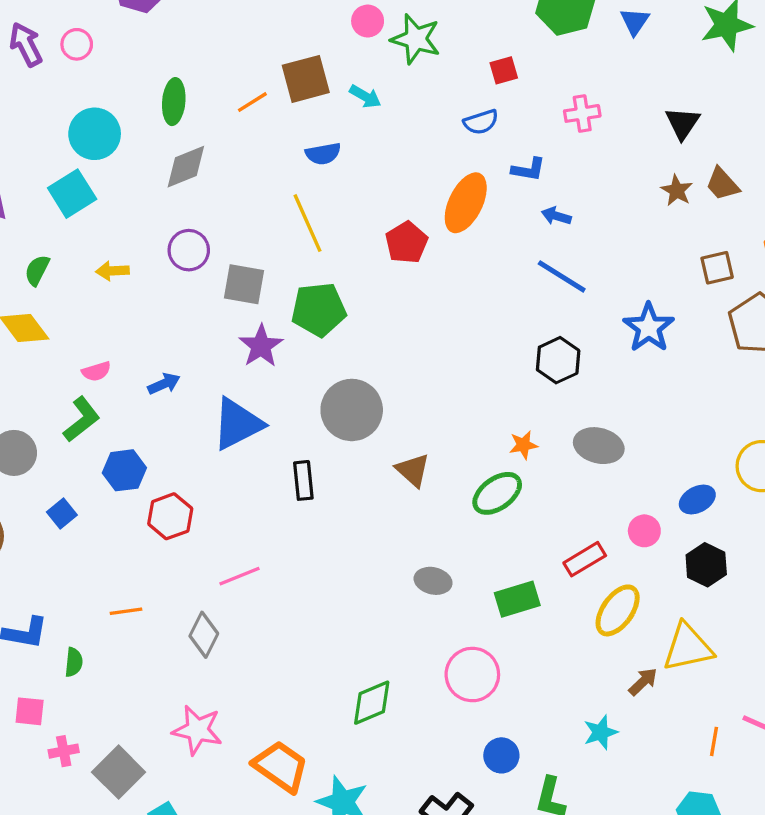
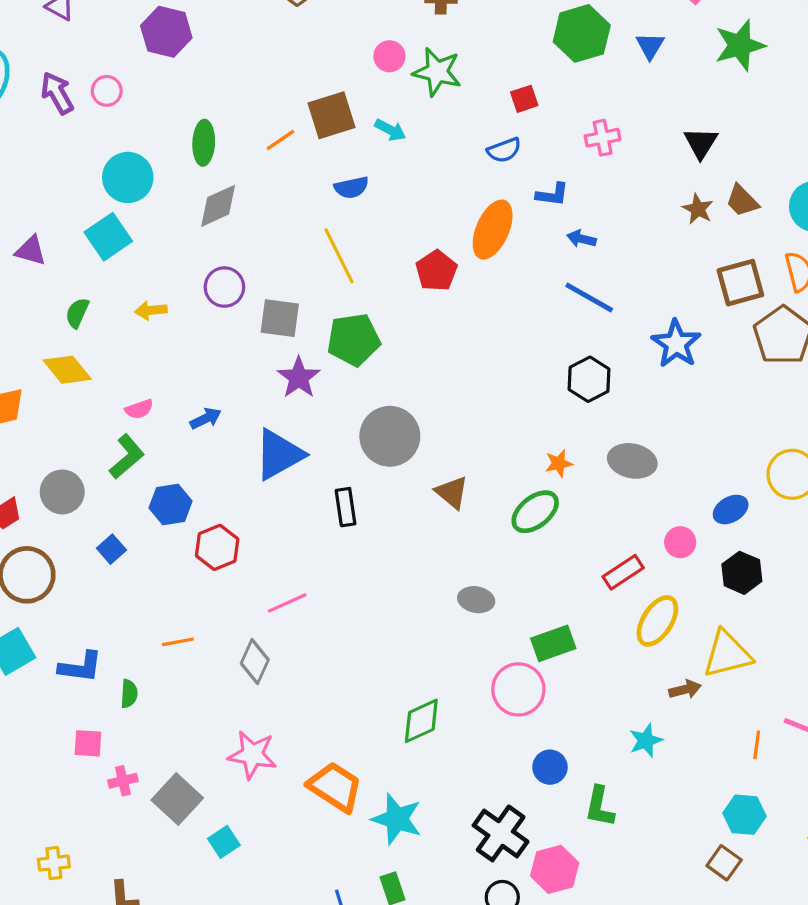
brown square: (717, 268) -> (740, 283), size x1.4
green rectangle: (517, 599) -> (553, 643), moved
brown arrow: (643, 682) -> (685, 689), turned 32

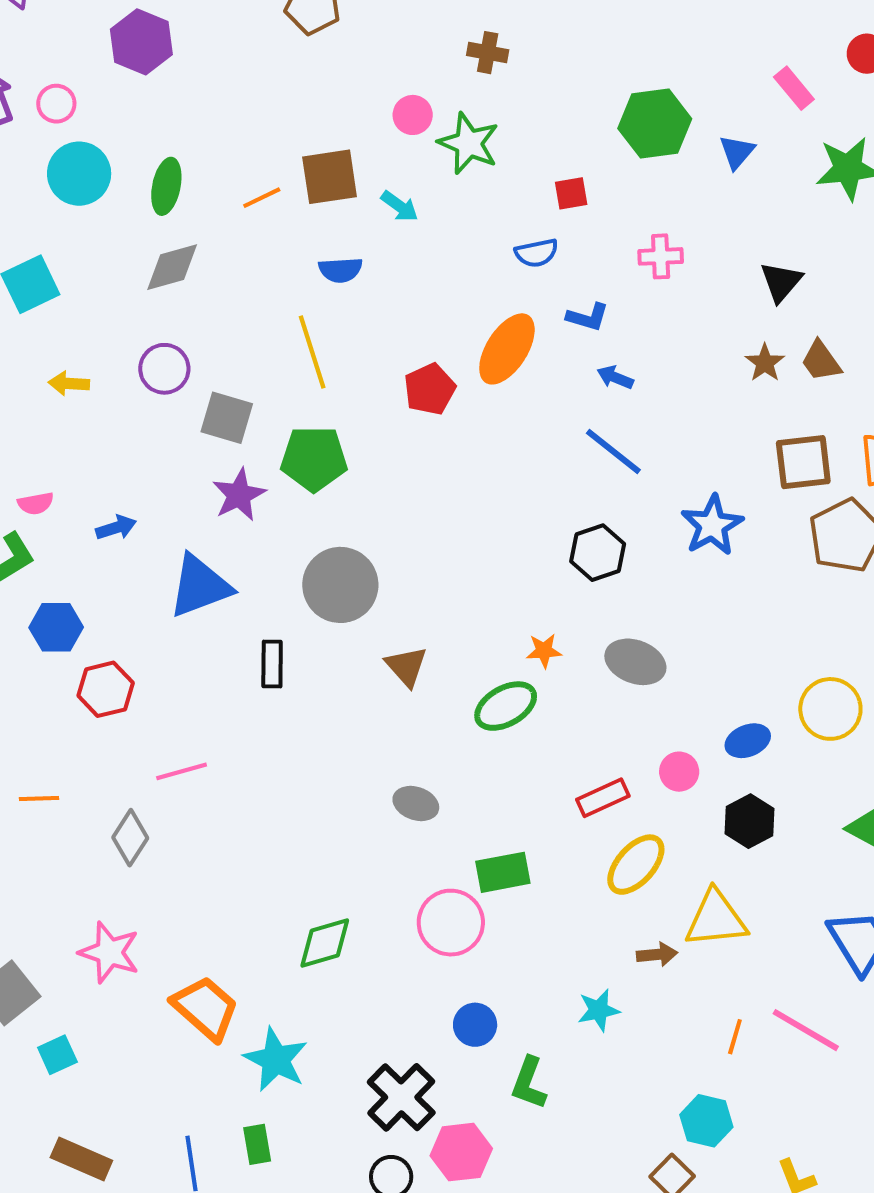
cyan circle: (128, 177) -> (79, 174), moved

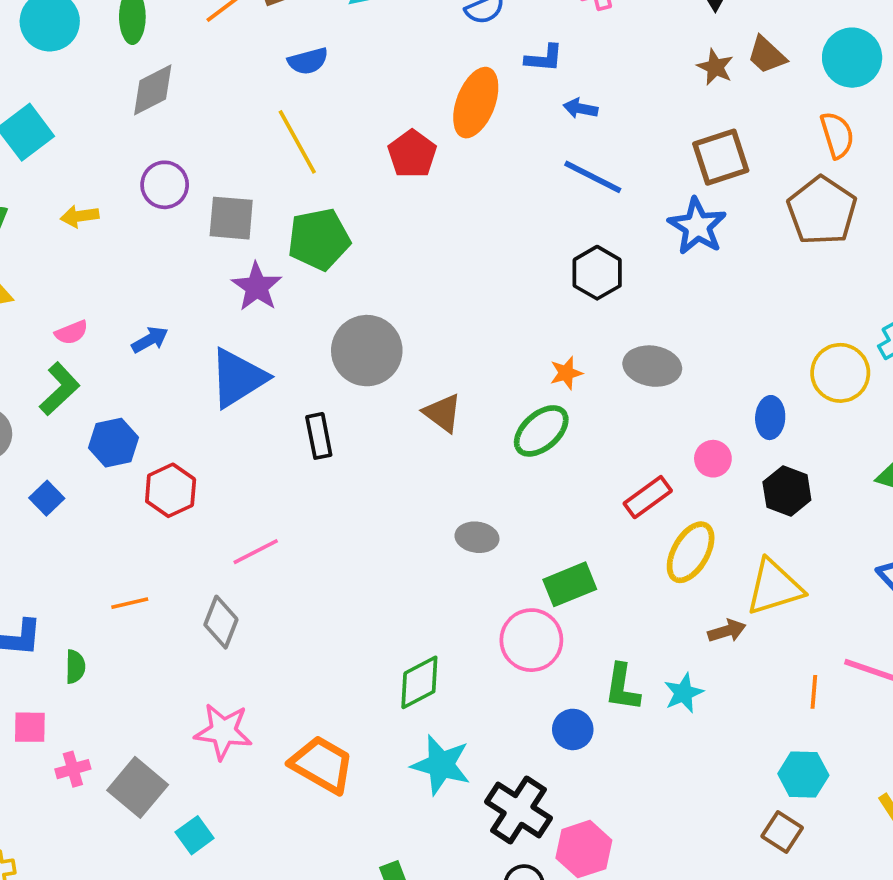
brown square: (803, 462) -> (721, 157), moved
blue ellipse: (748, 741) -> (770, 418), turned -54
cyan star: (276, 1060) -> (441, 765), moved
green L-shape: (529, 1083) -> (622, 687), moved

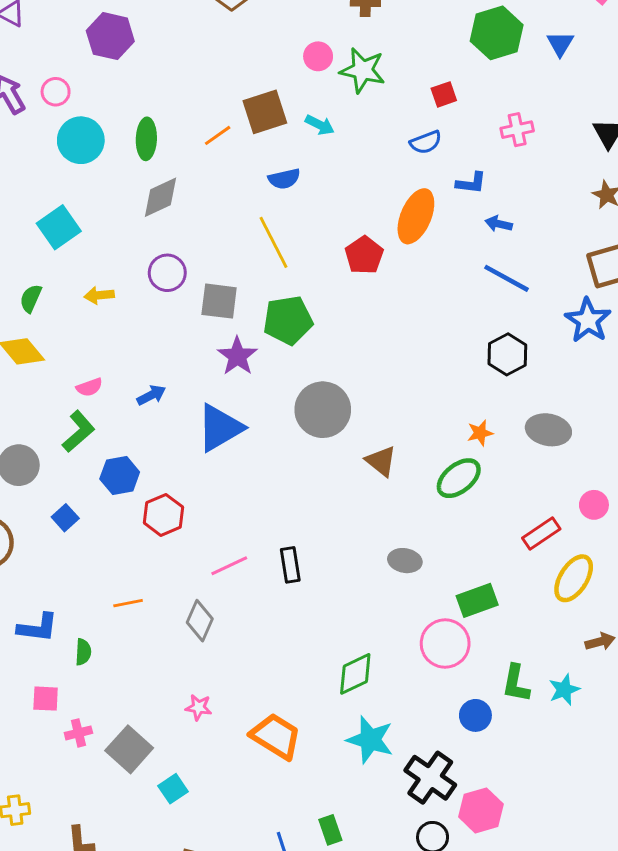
black rectangle: (319, 436) -> (290, 565), moved
pink star: (223, 731) -> (199, 707), size x0.6

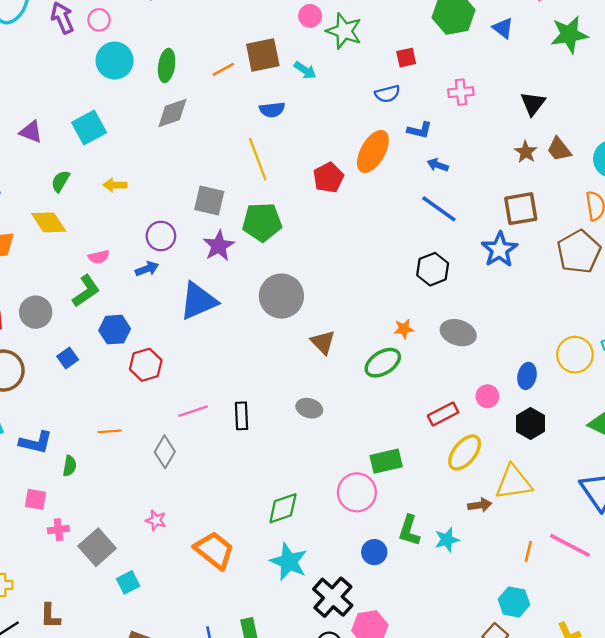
blue triangle: (560, 44) -> (503, 28), turned -30
purple circle: (167, 273) -> (161, 236), moved
gray ellipse: (405, 561) -> (309, 408), moved

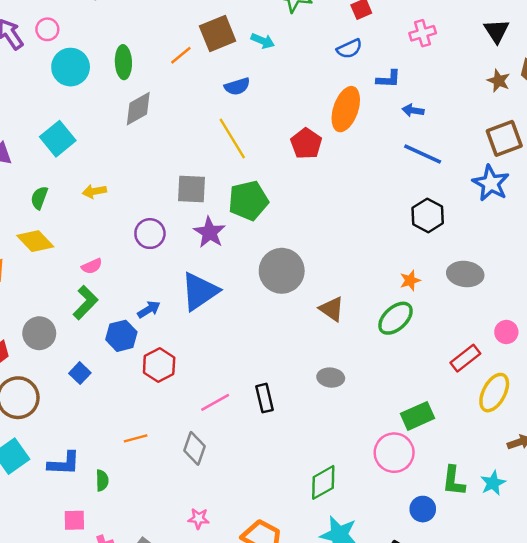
blue arrow: (147, 269) -> (149, 309), moved

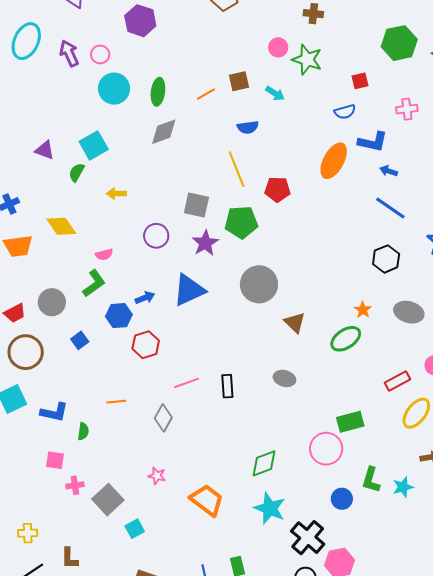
brown square: (218, 33) -> (239, 81), size x0.7
blue L-shape: (388, 79) -> (373, 142), size x1.4
red pentagon: (306, 144) -> (277, 189), moved, turned 30
green semicircle: (39, 198) -> (77, 172), moved
orange star: (410, 280) -> (363, 310), turned -30

